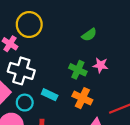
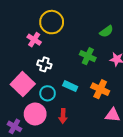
green cross: (78, 70) -> (88, 56), moved
white cross: (21, 71) -> (44, 64), size x0.6

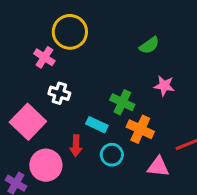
green cross: (88, 56) -> (122, 102), moved
cyan circle: (48, 93) -> (112, 155), moved
red arrow: (63, 116) -> (76, 146), moved

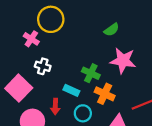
pink star: (164, 86) -> (123, 61), size x1.6

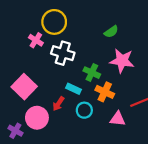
white cross: (43, 66) -> (63, 53), moved, size x1.5
red arrow: (55, 106) -> (58, 104), turned 32

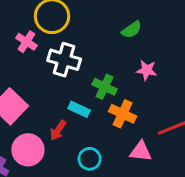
pink star: (122, 61) -> (147, 70), size x0.6
cyan circle: (84, 110) -> (90, 159), moved

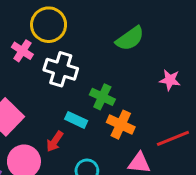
green semicircle: (132, 30) -> (130, 39), size x1.4
pink star: (147, 70) -> (170, 80), moved

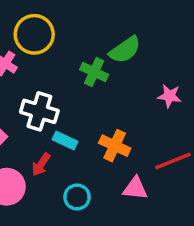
white cross: (61, 69) -> (39, 111), moved
green cross: (102, 97) -> (94, 72), moved

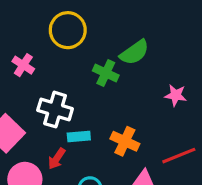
yellow circle: (34, 34) -> (68, 30), moved
cyan rectangle: (65, 140) -> (79, 136), turned -30

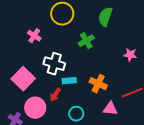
green semicircle: (134, 52) -> (105, 17), moved, turned 144
green cross: (106, 73) -> (86, 41), turned 35

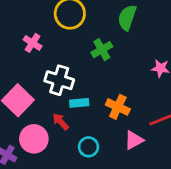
red arrow: (55, 95) -> (61, 122), turned 104
pink triangle: (110, 109) -> (134, 140), turned -35

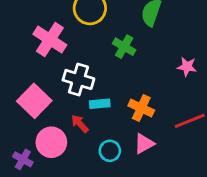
pink cross: (33, 43) -> (50, 40), size x1.6
green cross: (102, 50) -> (124, 47), turned -30
pink triangle: (134, 140) -> (144, 144), moved

